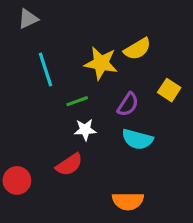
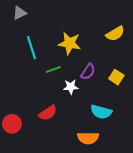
yellow semicircle: (137, 49) -> (115, 34), moved
yellow square: (169, 90) -> (116, 77), moved
white star: (85, 130) -> (71, 87), moved
cyan semicircle: (137, 139) -> (101, 112), moved

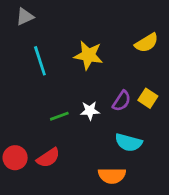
green line: (53, 69) -> (59, 116), moved
purple semicircle: (88, 72) -> (122, 101), moved
red semicircle: (48, 113) -> (48, 158), moved

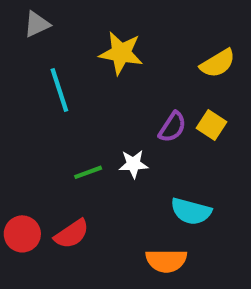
yellow star: (88, 55) -> (121, 53), moved
yellow square: (148, 98) -> (211, 125), moved
purple semicircle: (122, 101) -> (172, 127), moved

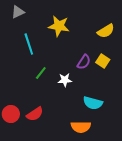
green line: (88, 172) -> (41, 73), moved, turned -32

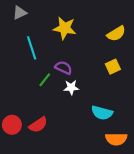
yellow square: (103, 61) -> (113, 67), turned 32
purple semicircle: (84, 62) -> (64, 68), moved, turned -98
orange semicircle: (81, 127) -> (116, 139), moved

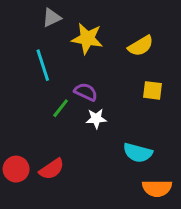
gray triangle: (20, 13) -> (52, 18), moved
yellow semicircle: (116, 34) -> (141, 46), moved
yellow square: (113, 67) -> (153, 90), turned 32

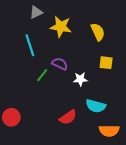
yellow semicircle: (141, 46) -> (98, 32), turned -84
white star: (96, 119) -> (80, 79), moved
red semicircle: (52, 169) -> (68, 117), moved

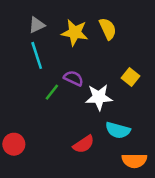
gray triangle: (36, 12) -> (37, 25), moved
yellow semicircle: (98, 32) -> (108, 29), moved
yellow square: (106, 63) -> (131, 77), turned 32
white star: (80, 79) -> (99, 97), size x1.5

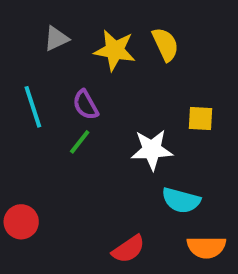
cyan line: (37, 55) -> (33, 107), moved
yellow square: (131, 77) -> (201, 118), turned -36
purple semicircle: (73, 78) -> (86, 105), moved, turned -144
red semicircle: (84, 144) -> (128, 249), moved

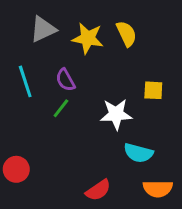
gray triangle: (56, 39) -> (43, 29), size x1.4

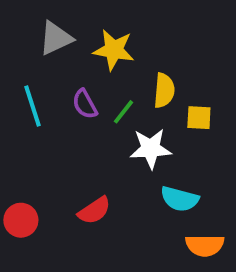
yellow semicircle: (126, 34) -> (164, 91), moved, turned 30
green line: (61, 108) -> (123, 112), moved
red semicircle: (98, 190) -> (94, 211), moved

